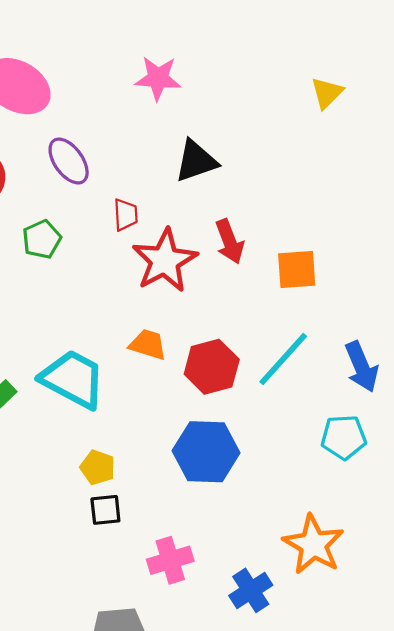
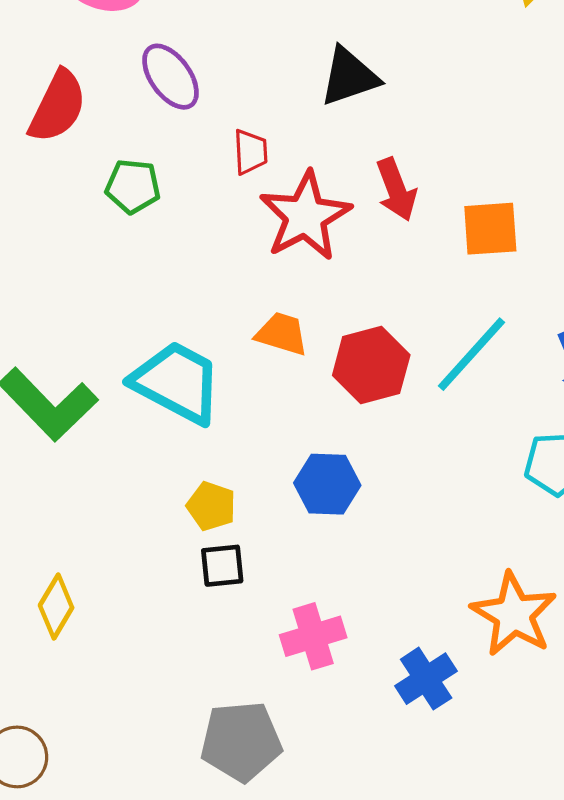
green pentagon: (42, 239) -> (133, 186), turned 30
blue hexagon: (206, 452) -> (327, 484), moved, size x0.7

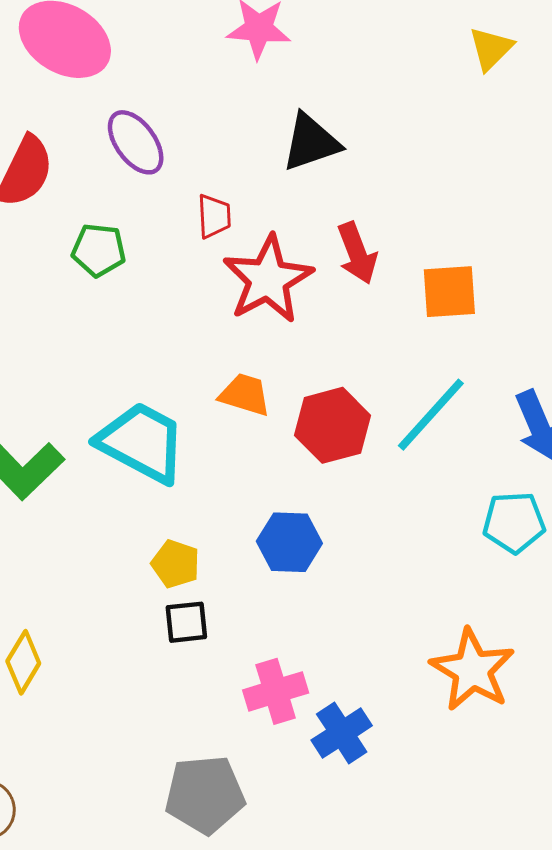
blue cross: (426, 679) -> (342, 733), moved

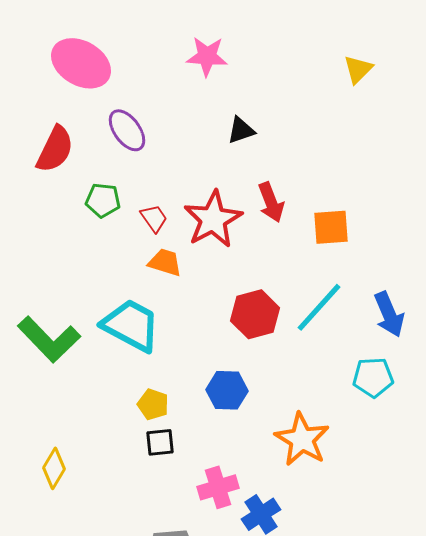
black triangle: (311, 142) -> (241, 130), size x0.7
red trapezoid: (214, 216) -> (154, 218), moved, turned -32
orange trapezoid: (245, 395) -> (165, 262), moved
orange star: (472, 670) -> (302, 439), moved

